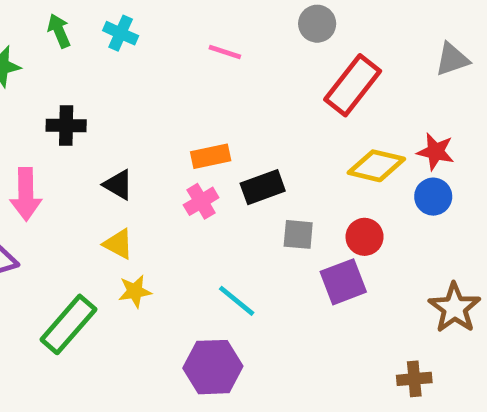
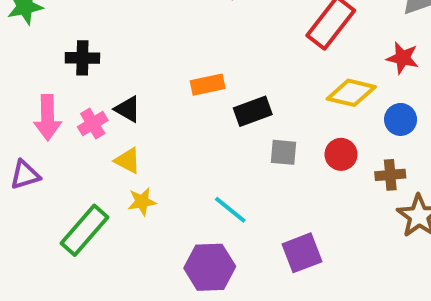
red star: (436, 152) -> (403, 58), moved
pink cross: (201, 201) -> (93, 124), moved
purple square: (343, 282) -> (302, 253), moved
brown cross: (414, 379) -> (390, 175), moved

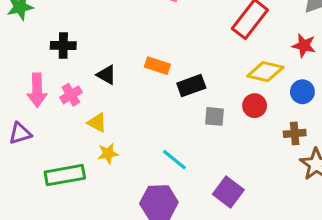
orange rectangle: (208, 85) -> (157, 66), turned 30
black triangle: (128, 109) -> (106, 75), moved
red circle: (341, 154) -> (255, 106), moved
green rectangle: (85, 230) -> (65, 175), turned 39
purple square: (302, 253) -> (228, 192), turned -32

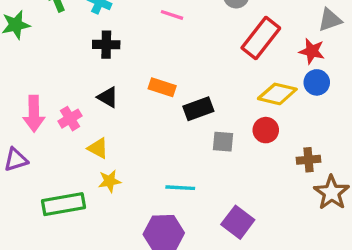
black cross: (63, 45) -> (106, 45), moved
red star: (304, 45) -> (312, 51), moved
blue circle: (302, 92) -> (317, 82), moved
cyan line: (174, 160) -> (180, 188), turned -36

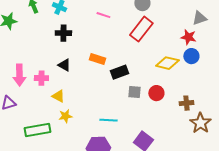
red rectangle: (261, 38) -> (141, 29), moved
pink cross: (70, 119) -> (41, 78), turned 32
red circle: (266, 130) -> (156, 93), moved

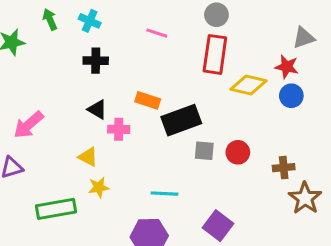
red rectangle: (141, 29) -> (215, 54), turned -30
yellow diamond: (167, 63) -> (249, 85), moved
black rectangle: (119, 72) -> (181, 120), size x1.4
pink arrow: (19, 75) -> (28, 125), turned 50
pink cross: (41, 78) -> (119, 129), moved

